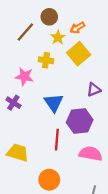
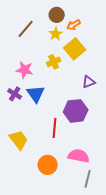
brown circle: (49, 17) -> (57, 15), moved
yellow cross: (46, 60) -> (54, 62), moved, turned -32
blue triangle: (54, 103) -> (36, 94), moved
yellow trapezoid: (18, 153) -> (19, 140), turned 35
pink semicircle: (91, 154) -> (79, 156), moved

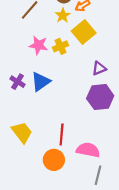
pink star: (25, 70) -> (38, 45), moved
blue triangle: (36, 94) -> (41, 82), turned 30
purple hexagon: (76, 111) -> (100, 97), moved
red line: (55, 128) -> (62, 135), moved

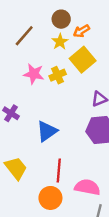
blue triangle: (41, 82) -> (47, 131), moved

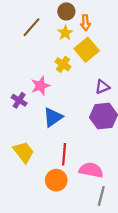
orange arrow: (81, 31) -> (85, 23), turned -64
pink star: (34, 74) -> (40, 86), moved, turned -30
yellow cross: (58, 75) -> (63, 64), turned -32

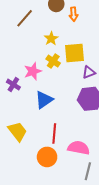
yellow star: (65, 33) -> (51, 39), moved
yellow square: (87, 50) -> (75, 53), moved, turned 35
yellow cross: (63, 64) -> (53, 61), moved

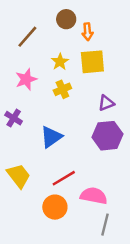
yellow square: (75, 53) -> (92, 62), moved
yellow cross: (53, 61) -> (62, 89), turned 32
pink star: (33, 71) -> (26, 79), moved
red line: (54, 133) -> (64, 178), turned 54

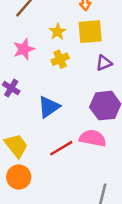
purple triangle: (106, 103) -> (104, 63), moved
pink semicircle: (94, 196) -> (93, 138), moved
orange circle: (55, 207) -> (19, 177), moved

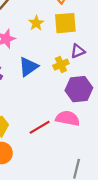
yellow cross: (60, 59) -> (61, 65), moved
blue triangle: (49, 107) -> (28, 67), moved

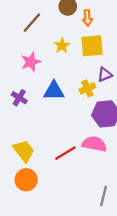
blue triangle: (28, 67) -> (54, 91), turned 35

